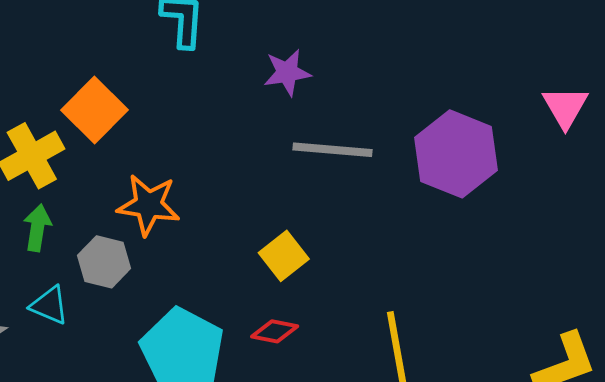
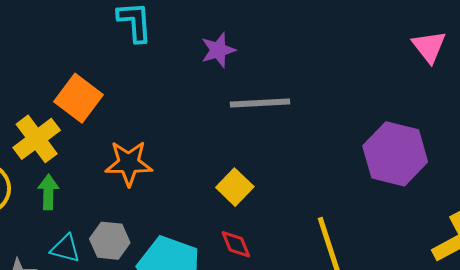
purple hexagon: (456, 154) -> (395, 154), moved
gray hexagon: (104, 262) -> (110, 241), moved
red diamond: (275, 331) -> (236, 244), turned 64

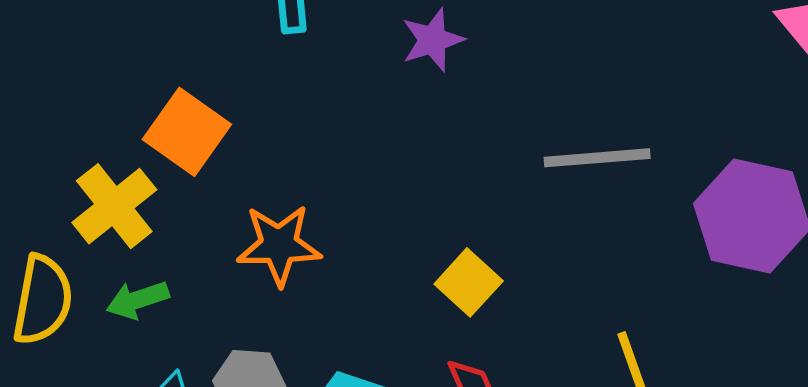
gray line: (260, 103) -> (597, 158), moved
green arrow: (48, 192) -> (138, 300), turned -108

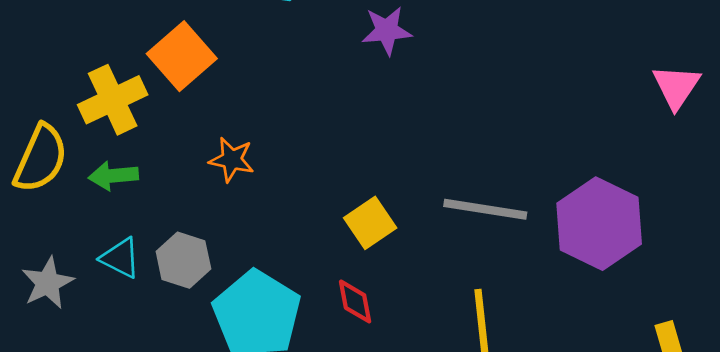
gray line: (597, 158) -> (485, 209), moved
orange star: (279, 245) -> (232, 160), size x0.7

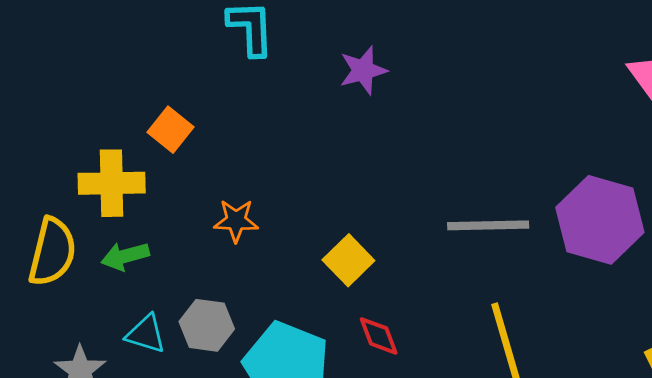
orange square: (182, 56) -> (171, 130), size x0.7
yellow cross: (113, 100) -> (112, 183), turned 34
yellow square: (370, 223) -> (348, 260), moved

